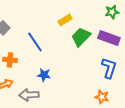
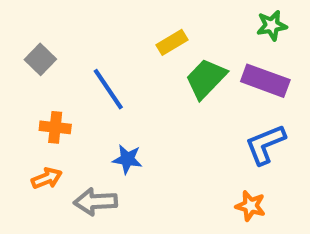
blue L-shape: (109, 68) -> (265, 144), turned -130

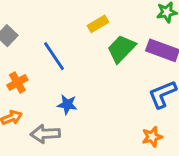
orange cross: (55, 127) -> (17, 82), turned -36
orange star: (250, 206) -> (152, 137), turned -30

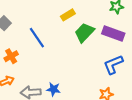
blue star: (67, 104) -> (53, 89), moved

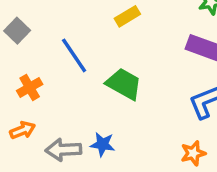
green trapezoid: (84, 32) -> (124, 84), moved, turned 75

